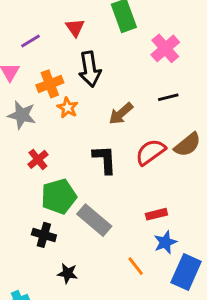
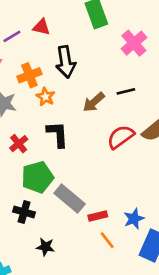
red triangle: (75, 28) -> (41, 27), moved, turned -42
black line: (168, 97) -> (126, 91), moved
black L-shape: (105, 159) -> (58, 134), moved
red rectangle: (156, 214) -> (98, 216), moved

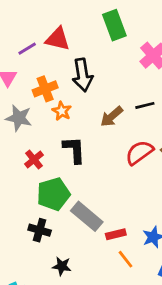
red triangle: (41, 27) -> (58, 39), size x1.4

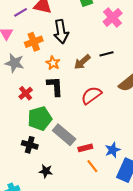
orange star: (62, 111) -> (53, 63), moved
red semicircle: (139, 153) -> (91, 95), moved

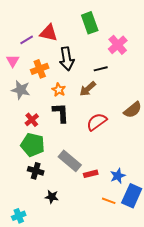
black line: (107, 54) -> (101, 69), moved
green pentagon: (40, 119) -> (33, 145), moved, turned 30
orange line: (92, 166) -> (109, 201), moved, turned -32

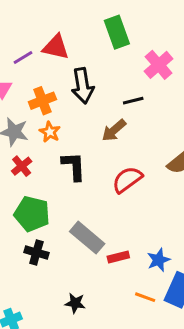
orange star: (59, 90) -> (50, 132), moved
red cross: (32, 120) -> (22, 166), moved
black star: (52, 197) -> (75, 303), moved

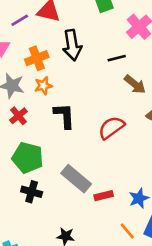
brown arrow: (114, 130) -> (135, 84), moved, turned -100
orange star: (50, 132) -> (43, 86), turned 30
orange line: (145, 297) -> (127, 231), turned 30

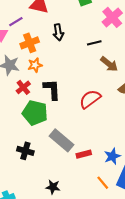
purple line: (20, 20) -> (16, 22), moved
black arrow: (72, 45) -> (58, 32), size x0.7
red cross: (18, 116) -> (23, 87), moved
green pentagon: (28, 158) -> (35, 113), moved

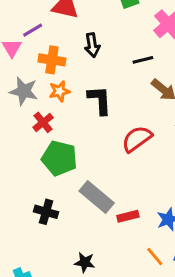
orange cross: (30, 43) -> (52, 60), turned 30
black L-shape: (52, 89) -> (100, 100), moved

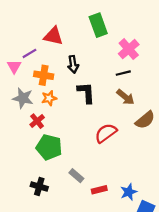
black line: (143, 60) -> (123, 73), moved
black L-shape: (100, 100) -> (86, 93), moved
gray rectangle: (97, 197) -> (76, 176), size x0.6

